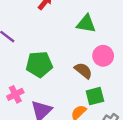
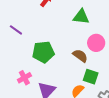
green square: (95, 96) -> (91, 77), turned 35

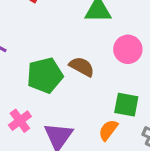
brown semicircle: (80, 56) -> (82, 67), moved

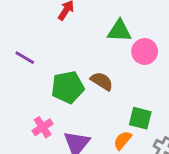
pink circle: (128, 49) -> (145, 51), moved

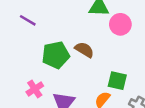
purple line: (25, 58) -> (28, 20), moved

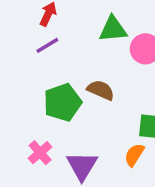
purple line: (28, 20) -> (47, 45), moved, turned -54

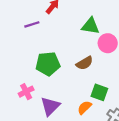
purple line: (47, 45) -> (32, 24), moved
brown semicircle: (101, 90) -> (85, 63), moved, turned 112

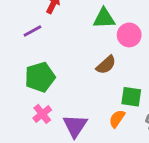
green pentagon: (48, 64) -> (40, 77), moved

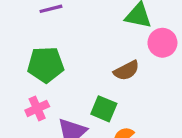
green square: (131, 97) -> (104, 109), moved

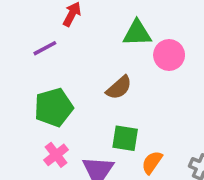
brown semicircle: (126, 71) -> (119, 88), moved

